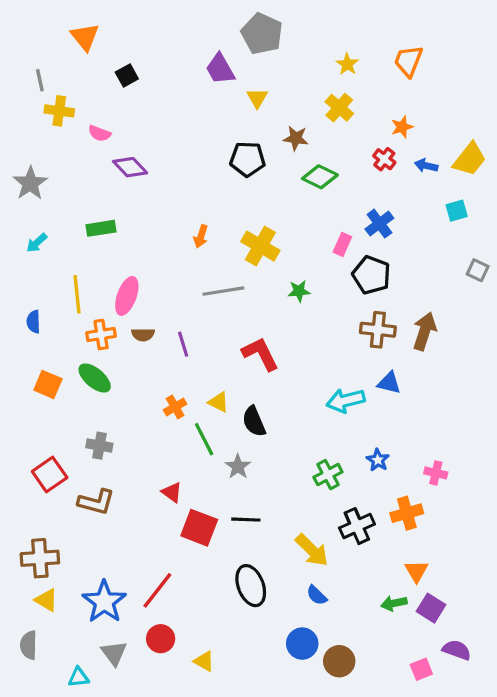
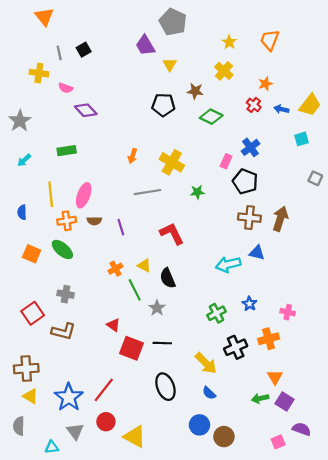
orange triangle: (85, 37) -> (44, 17), moved
gray line: (40, 80) -> (59, 53), moved
yellow triangle: (204, 661) -> (135, 437), size x1.6

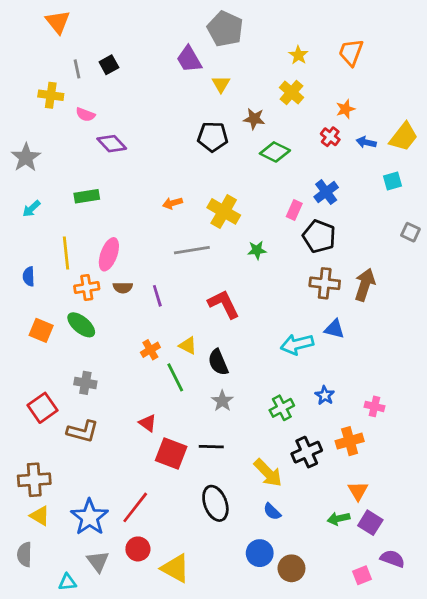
orange arrow: (133, 156) -> (173, 203), turned 56
gray star: (157, 308) -> (222, 401), moved

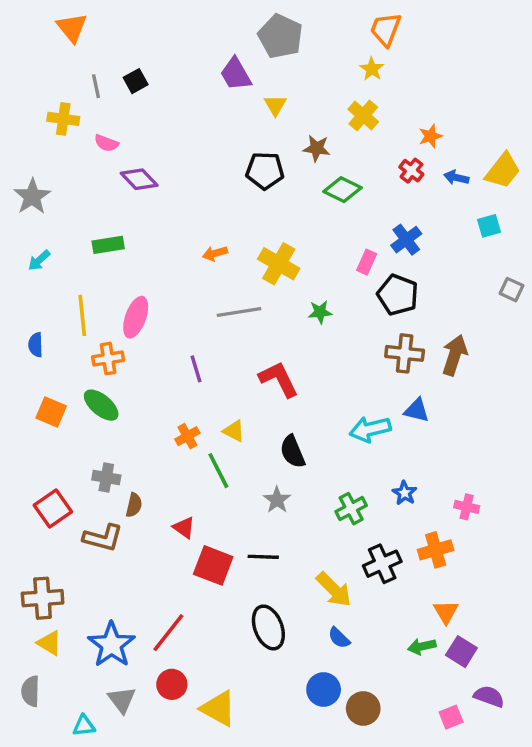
orange trapezoid: (351, 52) -> (386, 29), moved
brown semicircle: (123, 288) -> (134, 505), moved, turned -78
black semicircle: (218, 362) -> (293, 452), moved

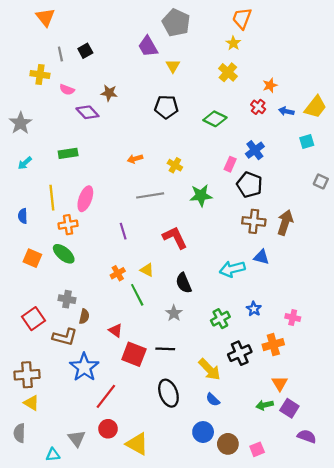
brown star: (317, 148) -> (109, 93), moved
yellow cross: (279, 264) -> (175, 165), size x0.6
green star: (320, 312) -> (201, 195), size x1.5
blue star: (112, 645) -> (84, 367), moved
pink square: (451, 717) -> (257, 449), moved

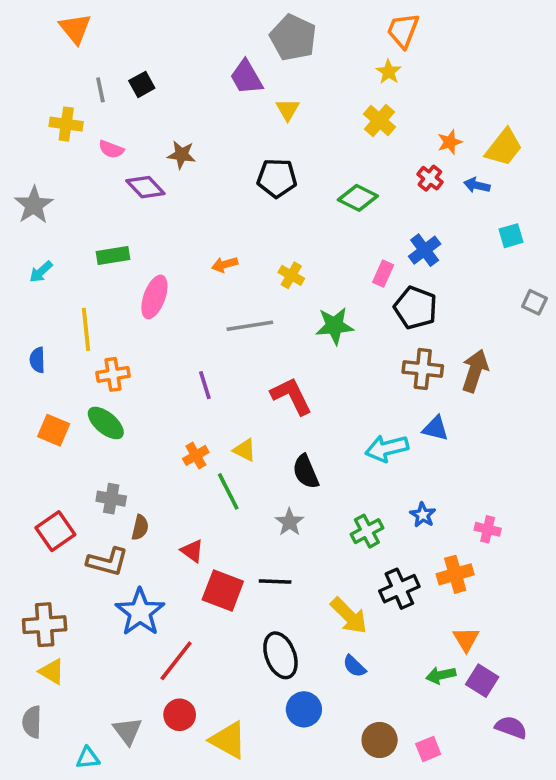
yellow trapezoid: (315, 107) -> (504, 147), moved
pink ellipse: (85, 199) -> (154, 297), moved
blue circle: (203, 432) -> (304, 709), moved

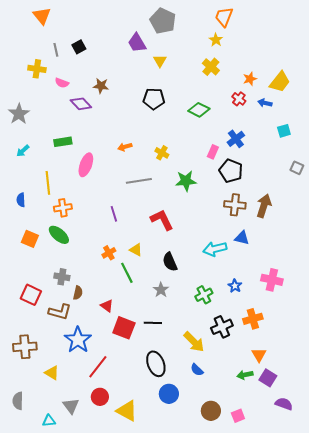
pink cross: (488, 529) -> (272, 280), moved, size x1.5
red square: (55, 531) -> (31, 295), turned -30
yellow triangle: (52, 672) -> (52, 373), moved

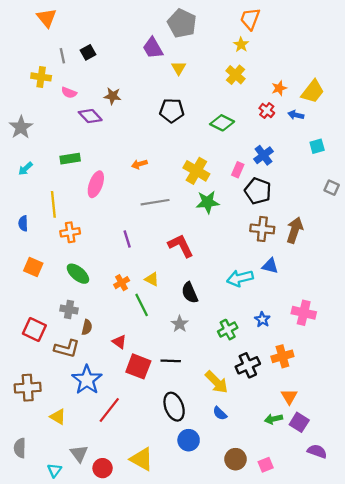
yellow cross: (162, 153) -> (196, 171), moved, size x1.6
green ellipse: (59, 235) -> (78, 274), moved
red circle: (100, 397) -> (103, 468), moved
cyan triangle: (49, 421) -> (54, 470), turned -48

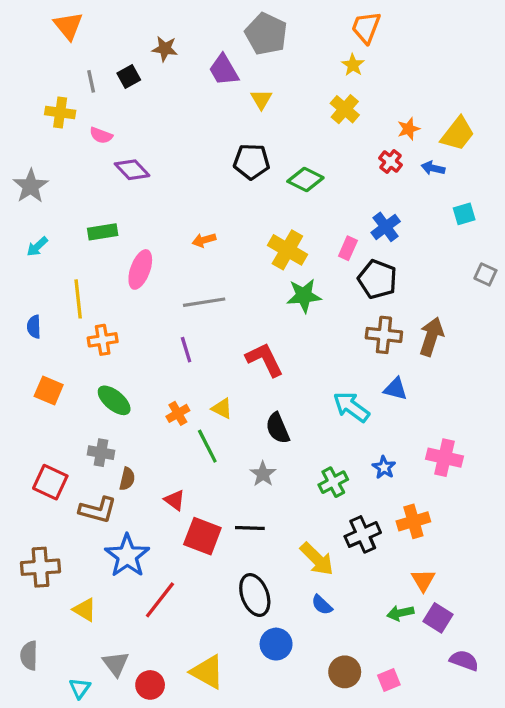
brown star: (113, 96) -> (165, 49), moved
green diamond: (222, 123) -> (305, 180), moved
gray line: (155, 202) -> (204, 302), moved
cyan arrow: (240, 278) -> (351, 407), turned 50

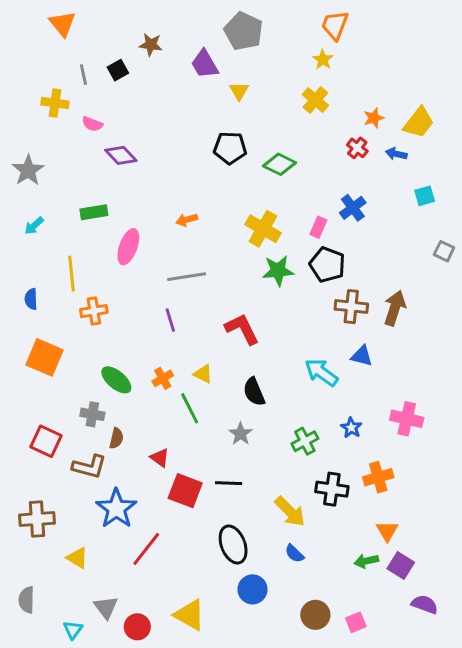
black pentagon: (377, 279) -> (327, 265), moved
orange square: (49, 391) -> (44, 357), size x1.4
green ellipse: (114, 400) -> (116, 380), moved
black cross: (363, 534) -> (332, 489), turned 32

